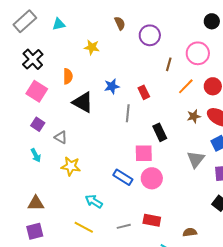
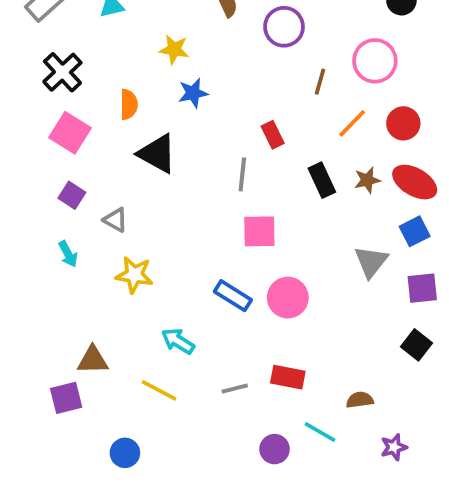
blue star: (112, 86) -> (193, 93), moved
black rectangle: (160, 132) -> (322, 180), moved
pink square: (144, 153) -> (259, 231), moved
brown triangle: (36, 203) -> (93, 360), moved

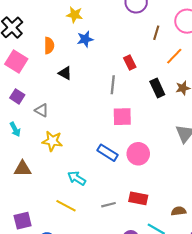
black triangle: (157, 154) -> (65, 73), size x0.6
brown triangle: (93, 360) -> (23, 169), moved
purple square: (66, 398) -> (23, 221), moved

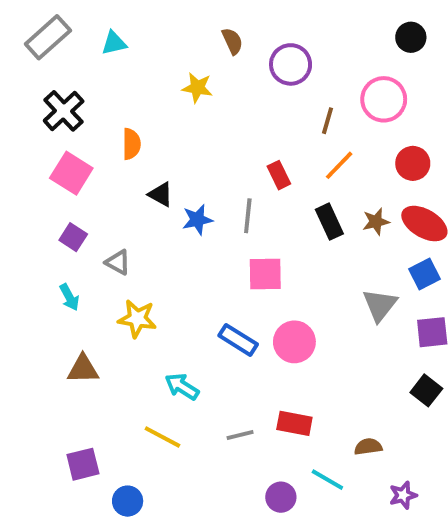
yellow star: (75, 15) -> (197, 88), moved
blue star: (85, 39) -> (197, 220), moved
orange line: (174, 56) -> (339, 165), moved

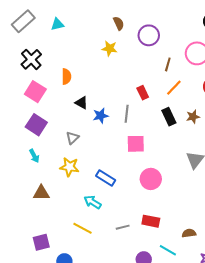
yellow star: (197, 88) -> (110, 48), moved
purple square: (73, 237) -> (36, 125), size x1.5
gray triangle: (118, 262) -> (72, 138), moved, turned 48
blue rectangle: (238, 340) -> (106, 178), moved

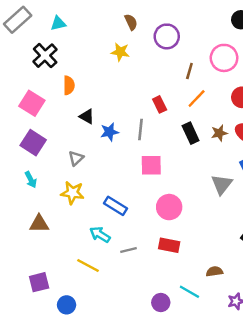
black cross: (31, 59) -> (45, 56), moved
red rectangle: (151, 221) -> (169, 245), moved
gray line: (123, 227) -> (129, 250), moved

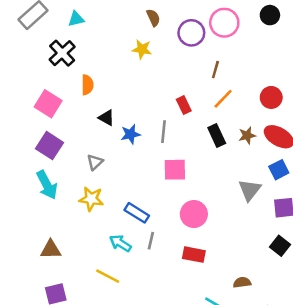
pink circle: (224, 58) -> (224, 23), moved
cyan arrow: (31, 180) -> (47, 185), size x1.6
brown triangle: (39, 224) -> (51, 250), moved
gray line: (129, 250) -> (151, 241), moved, turned -63

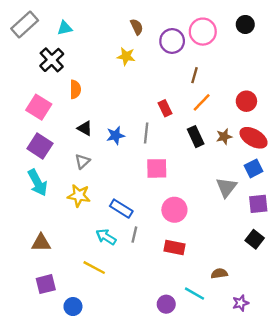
black triangle: (106, 118) -> (85, 128), moved

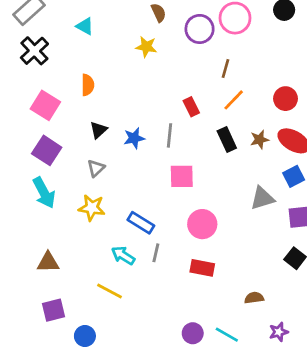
cyan triangle: (65, 28) -> (85, 26), moved, turned 42
black cross: (52, 60) -> (34, 51), moved
black triangle: (85, 128) -> (99, 130), turned 49
gray triangle: (226, 187) -> (262, 198), turned 35
cyan line: (195, 294) -> (227, 335), moved

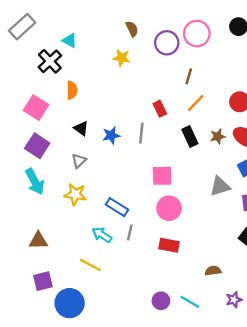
black cross: (34, 51) -> (50, 61), moved
black triangle: (99, 130) -> (81, 128), turned -42
pink square: (182, 176) -> (162, 176), moved
blue circle: (85, 336) -> (70, 303), size x1.6

